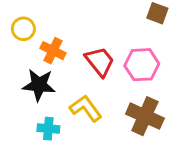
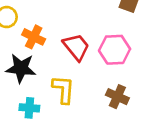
yellow L-shape: (86, 108) -> (63, 89), turned 40
brown cross: (145, 116) -> (117, 97), size x0.7

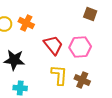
orange cross: (34, 37) -> (26, 23), moved
yellow L-shape: (63, 89) -> (59, 75), moved

